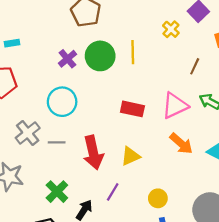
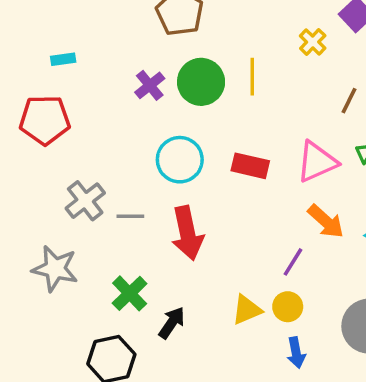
cyan circle: (62, 102) -> (180, 160), moved
yellow triangle: (131, 156) -> (247, 310), moved
purple line: (113, 192) -> (293, 262), moved

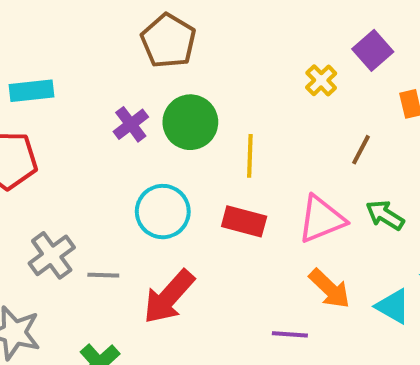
cyan rectangle: (63, 59) -> (32, 91), size x1.5
yellow line: (252, 77) -> (250, 156), moved
red arrow: (187, 233) -> (169, 297), turned 52
purple line: (293, 262) -> (290, 334), turned 60

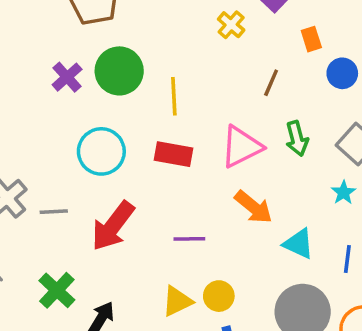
green arrow: (385, 215) -> (297, 139), turned -132
cyan triangle: (393, 306) -> (299, 244), moved
purple line: (290, 334) -> (189, 239), moved

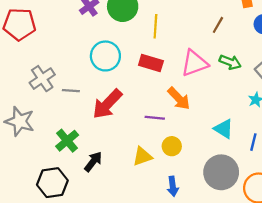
green arrow: (297, 139) -> (230, 62), turned -60
orange arrow: (253, 207) -> (179, 98), moved
yellow circle: (219, 296) -> (172, 146), moved

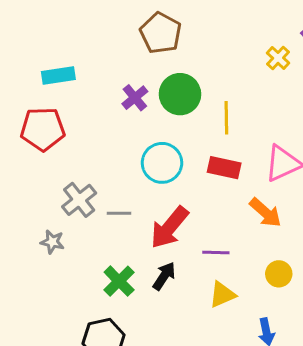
purple line: (155, 118) -> (216, 253), moved
gray star: (20, 121) -> (52, 242), moved, size x0.6
yellow circle: (172, 146) -> (279, 274), moved
black arrow: (93, 162) -> (164, 276), moved

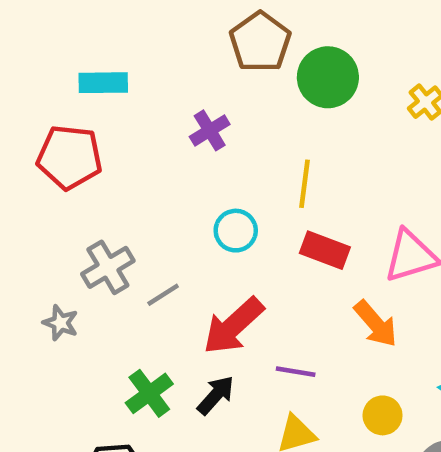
green circle: (180, 94) -> (328, 77), moved
yellow line: (226, 118) -> (305, 184), moved
cyan circle: (162, 163) -> (236, 231), size x0.7
gray line: (119, 213) -> (163, 295), turned -40

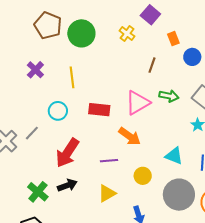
yellow line: (305, 184) -> (72, 77), moved
gray line: (163, 295) -> (32, 133), moved
purple line: (296, 372) -> (109, 161), moved
black arrow: (216, 395) -> (67, 185), turned 42

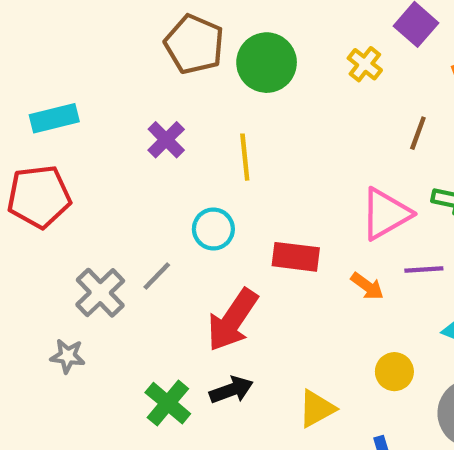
red rectangle: (99, 110) -> (296, 257), moved
orange arrow: (130, 136) -> (367, 286), size x0.7
purple line: (109, 161) -> (424, 270), moved

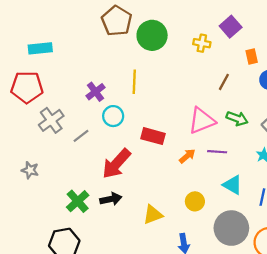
yellow cross: (365, 64) -> (202, 43), turned -35
purple cross: (166, 140) -> (95, 92), moved
orange arrow: (367, 286) -> (187, 156), turned -84
gray cross: (100, 293) -> (51, 120), moved

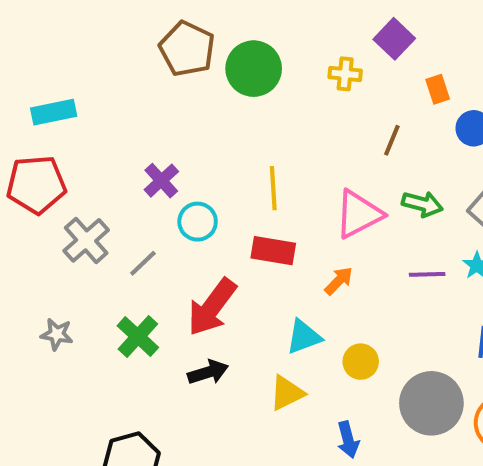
yellow line: (134, 82) -> (273, 188), moved
purple line: (217, 152) -> (427, 274), moved
cyan triangle: (233, 185) -> (304, 337), moved, turned -45
green cross: (78, 201) -> (138, 337), moved

